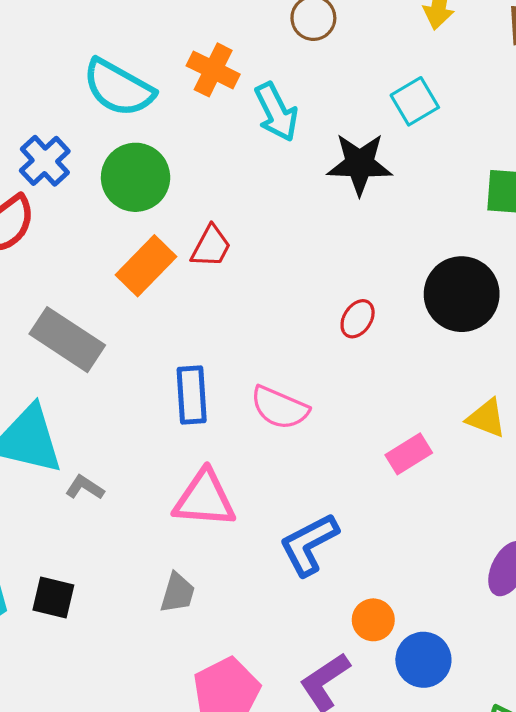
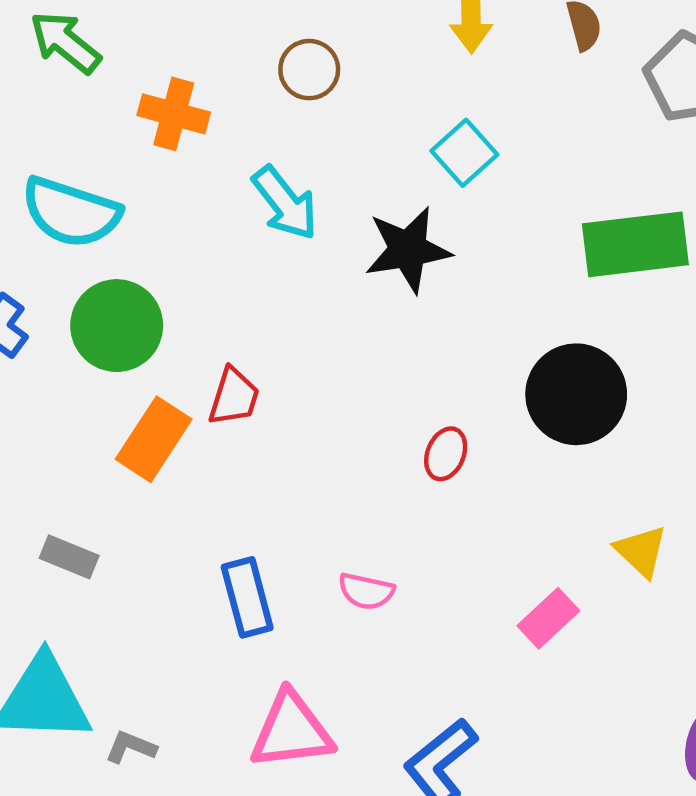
orange cross: (213, 70) -> (174, 114), moved
gray rectangle: (67, 340) -> (69, 557), size x0.6
pink semicircle: (280, 408) -> (366, 591), size x0.7
yellow triangle: (486, 418) -> (641, 551), turned 33

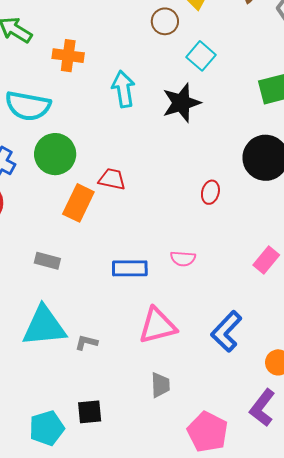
brown circle: (309, 70) -> (165, 21), moved
cyan arrow: (285, 203) -> (123, 89), turned -144
red trapezoid: (234, 397) -> (112, 179), turned -88
blue rectangle: (247, 597) -> (130, 268), turned -68

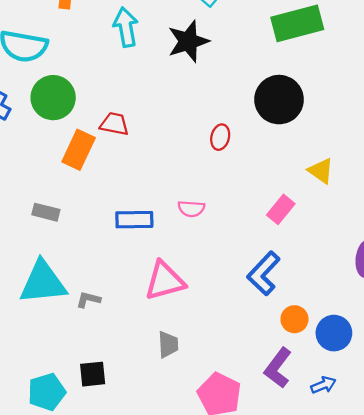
blue L-shape: (226, 331) -> (264, 273), moved

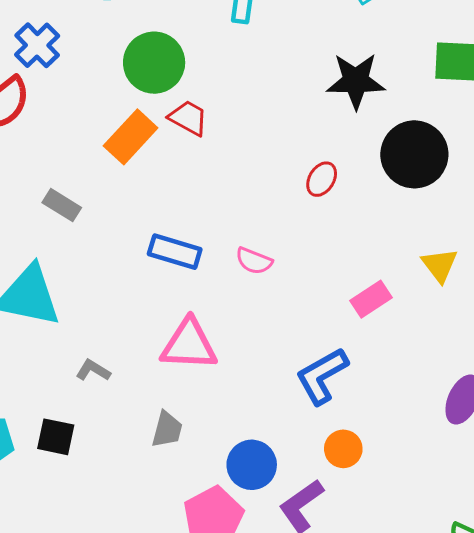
black star: (188, 41) -> (356, 81), moved
green circle: (53, 98) -> (154, 63), moved
gray L-shape: (88, 300) -> (93, 370), moved
blue circle: (334, 333) -> (252, 465), moved

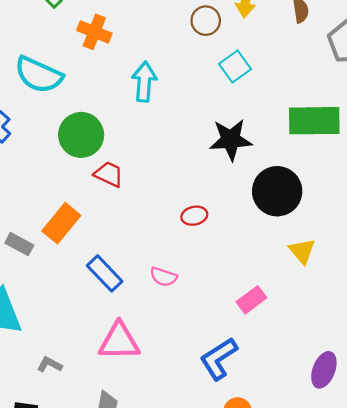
orange rectangle: (131, 137) -> (61, 223), moved
red ellipse: (322, 179) -> (194, 216), moved, turned 50
blue rectangle: (175, 252) -> (105, 273), turned 33
yellow triangle: (440, 265) -> (302, 251), moved

